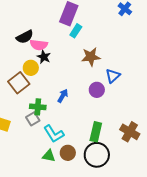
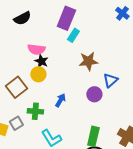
black semicircle: (25, 37) -> (22, 18), moved
yellow circle: (31, 68) -> (38, 74), moved
gray square: (33, 119) -> (16, 123), moved

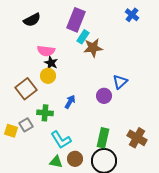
brown star: (88, 61) -> (93, 48), moved

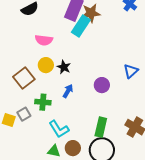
cyan rectangle: (83, 37) -> (81, 26), size x1.5
brown star: (93, 48) -> (91, 13), moved
black star: (51, 63) -> (64, 67), moved
blue triangle: (120, 82) -> (131, 71), moved

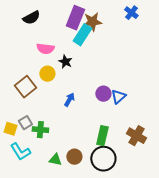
black star: (64, 67) -> (65, 62), moved
blue triangle: (131, 71) -> (118, 97), moved
green cross: (43, 102) -> (40, 130), moved
cyan L-shape: (59, 129) -> (20, 152), moved

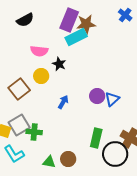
cyan rectangle: (82, 35) -> (76, 37), turned 30
gray square: (25, 123) -> (19, 125), size x1.5
black circle: (103, 159) -> (115, 154), moved

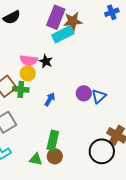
blue cross: (125, 15) -> (112, 12), turned 32
pink semicircle: (39, 51) -> (29, 60), moved
green cross: (34, 132) -> (21, 89), moved
green rectangle: (96, 138) -> (53, 140), moved

